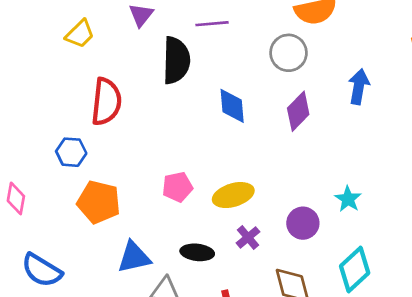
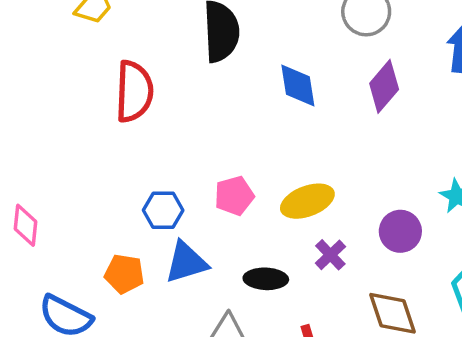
blue hexagon: (71, 152) -> (163, 210), moved
orange pentagon: (99, 202) -> (124, 274), moved, size x0.7
blue triangle: (134, 257) -> (186, 262), moved

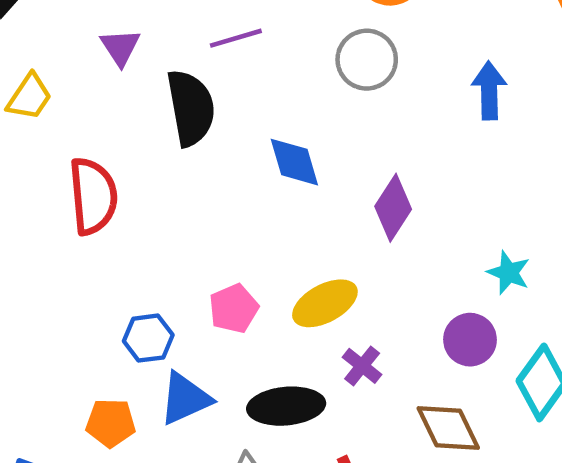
purple diamond: (384, 86) -> (393, 208), moved
purple circle: (400, 231) -> (470, 340), moved
black ellipse: (266, 279) -> (286, 406), size x1.4

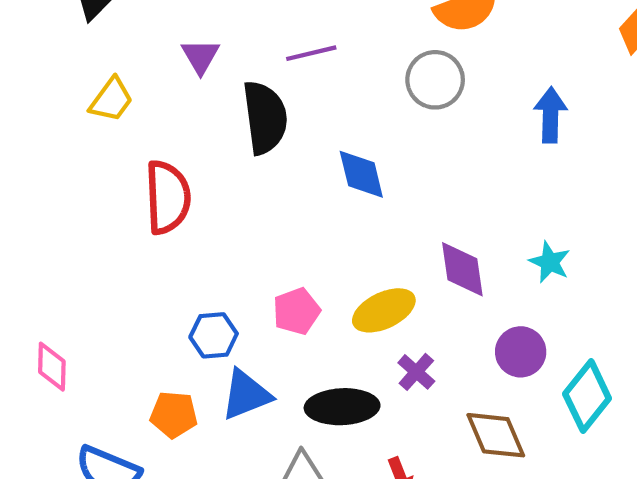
purple diamond: (393, 208) -> (462, 269), moved, turned -44
cyan star: (509, 273) -> (550, 262), moved

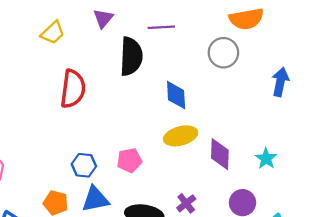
yellow ellipse: (384, 310) -> (181, 136), moved

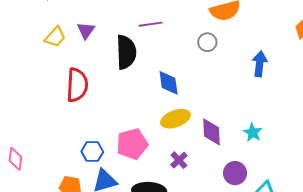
purple triangle: (103, 18) -> (86, 31), moved
gray circle: (223, 53) -> (207, 42), size x0.7
pink pentagon: (129, 160) -> (132, 144), size x1.4
purple cross: (186, 203) -> (179, 160), moved

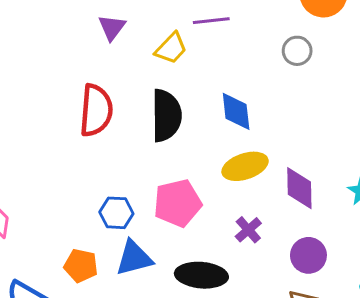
yellow trapezoid: (55, 37) -> (171, 48), moved
black semicircle: (126, 52) -> (166, 115), moved
purple circle: (235, 173) -> (308, 255), moved

